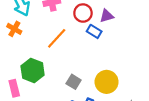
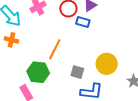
orange line: (57, 38) -> (55, 49), moved

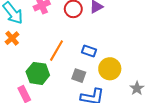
blue rectangle: (83, 22) -> (89, 51), moved
orange cross: (11, 40) -> (12, 38), turned 32

